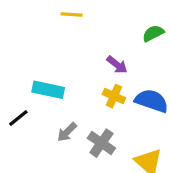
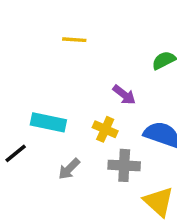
yellow cross: (114, 96) -> (105, 129), moved
gray cross: (101, 143) -> (124, 165), moved, turned -32

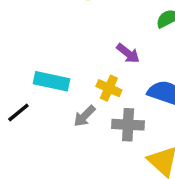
gray arrow: (69, 169) -> (85, 116), moved

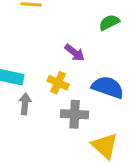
gray arrow: (85, 116) -> (25, 104), moved, turned 140

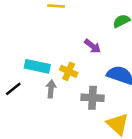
yellow cross: (58, 83) -> (69, 71), moved

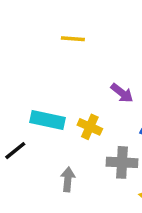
gray arrow: (51, 89) -> (68, 179), moved

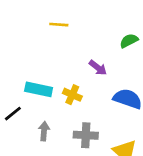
gray cross: (122, 162) -> (86, 135), moved
gray arrow: (68, 179) -> (44, 131), moved

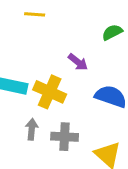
yellow cross: (72, 95) -> (50, 92), size x1.5
gray arrow: (44, 131) -> (32, 129), moved

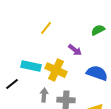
yellow line: (35, 14) -> (46, 28), moved, turned -56

